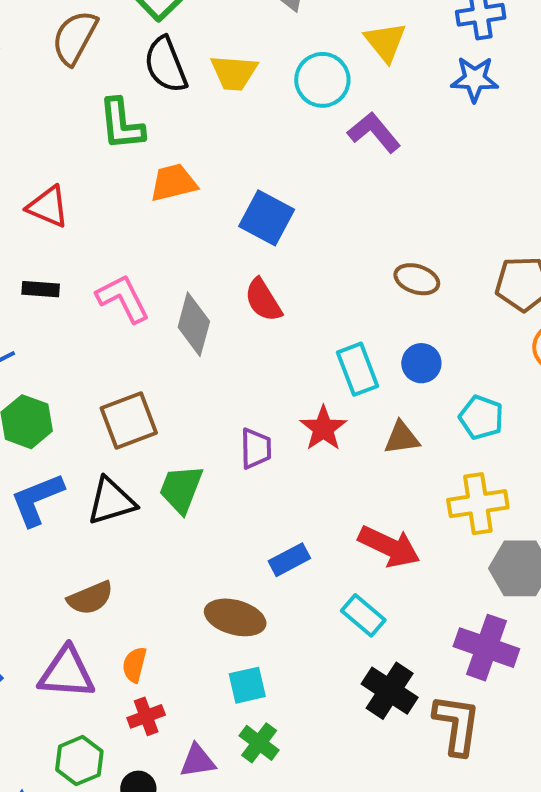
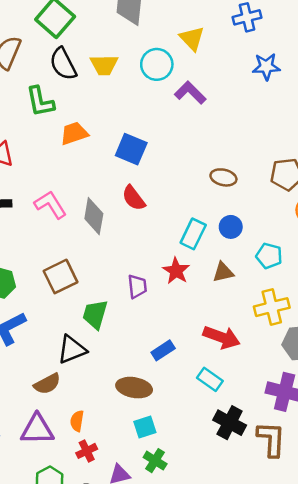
blue star: (475, 79) -> (266, 67), moved
cyan rectangle: (358, 369) -> (193, 234), turned 52
black triangle: (111, 501) -> (72, 350), moved

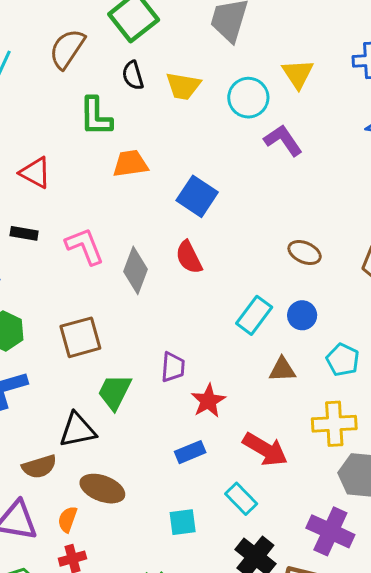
black semicircle: (63, 64) -> (133, 75), size x0.7
red star: (176, 271) -> (208, 401), moved
brown ellipse: (134, 388) -> (102, 489), moved
cyan square: (145, 427) -> (183, 522), moved

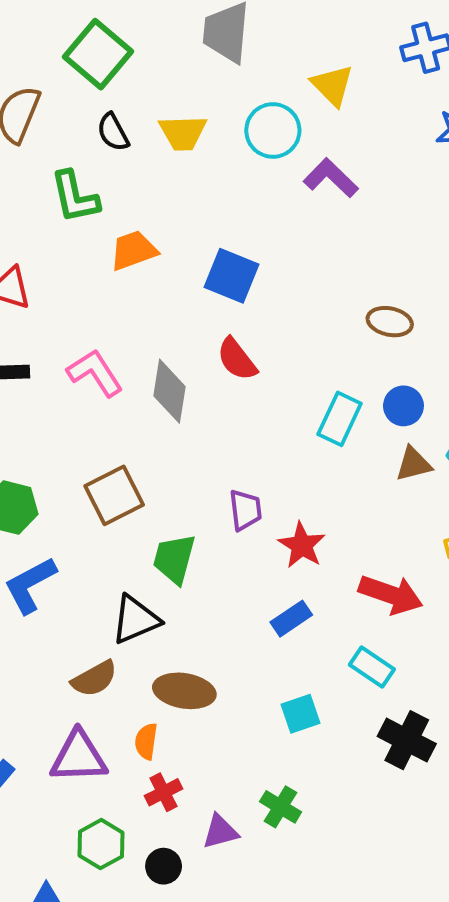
brown triangle: (282, 369) -> (414, 464), moved

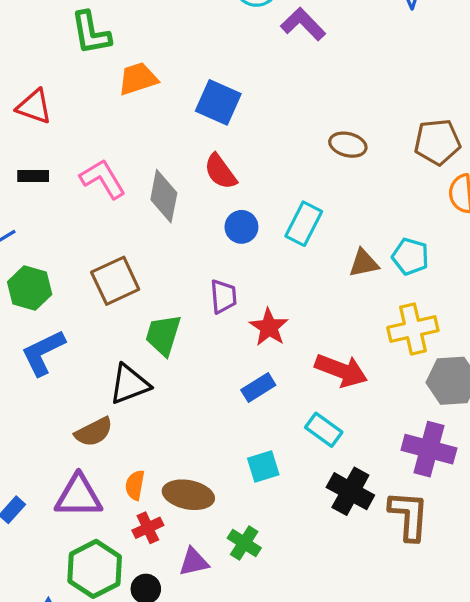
blue circle: (403, 406) -> (241, 227), moved
brown ellipse: (184, 691) -> (188, 495), moved
green hexagon: (101, 844) -> (95, 569), size x1.4

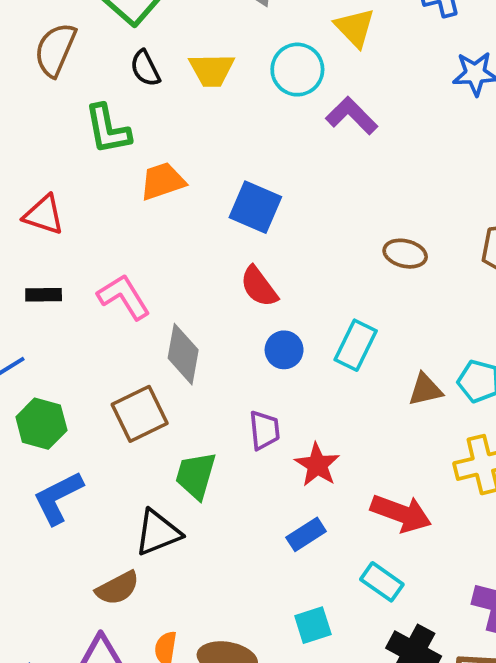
gray diamond: (164, 196) -> (183, 354), moved

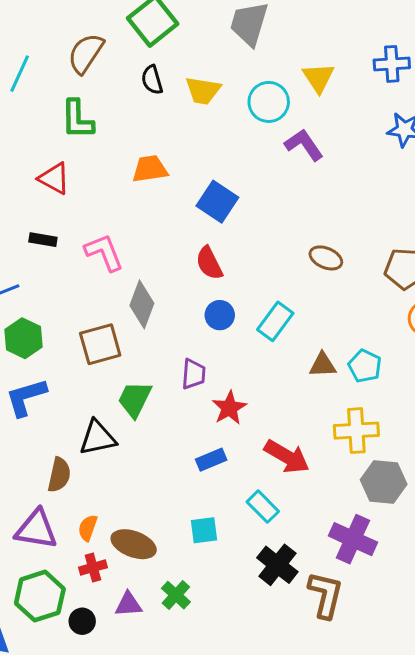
green L-shape: (108, 129) -> (77, 119), moved
brown semicircle: (118, 588) -> (59, 475), turned -60

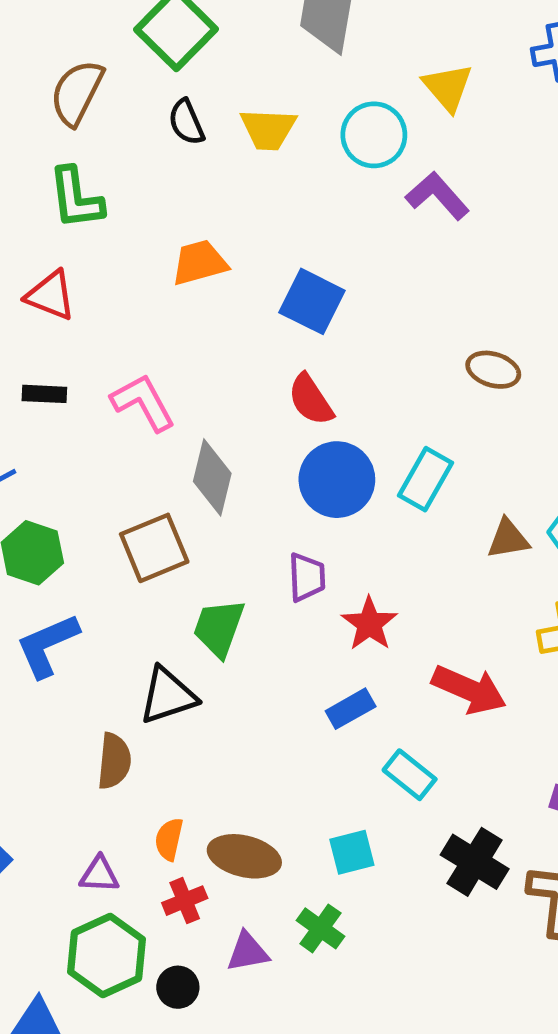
blue circle: (220, 315) -> (337, 480), size x1.6
cyan rectangle: (263, 507) -> (410, 775), moved
purple triangle: (36, 529) -> (99, 874), moved, size x0.6
cyan square: (204, 530) -> (352, 852), moved

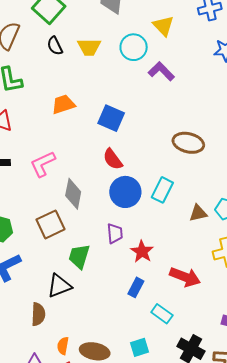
brown ellipse: (493, 370) -> (188, 143), size x1.4
pink L-shape: (143, 402) -> (43, 164), turned -84
blue rectangle: (351, 709) -> (136, 287), turned -30

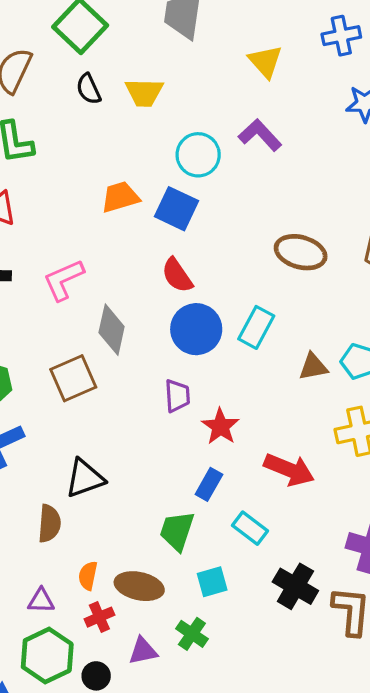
cyan circle: (134, 47) -> (198, 155), moved
orange trapezoid: (63, 104) -> (120, 197), moved
green trapezoid: (79, 256) -> (177, 531), moved

